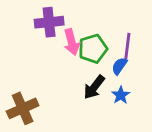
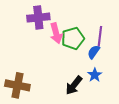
black arrow: (94, 87) -> (74, 85), moved
brown cross: (23, 108) -> (17, 85), turned 35

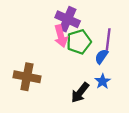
purple cross: (38, 18) -> (68, 19), moved, turned 30
brown cross: (17, 85) -> (27, 77), moved

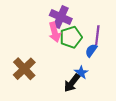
brown cross: (27, 77) -> (24, 69), turned 35
blue star: (103, 81) -> (81, 73), moved

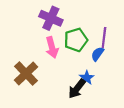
purple cross: (61, 17) -> (51, 18), moved
pink arrow: (55, 32) -> (52, 47), moved

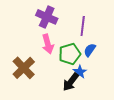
purple line: (104, 38) -> (83, 26), moved
green pentagon: (76, 40) -> (70, 54), moved

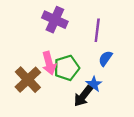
pink arrow: (48, 44) -> (49, 63), moved
green pentagon: (70, 54) -> (67, 68), moved

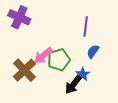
purple cross: (55, 20) -> (19, 17), moved
pink arrow: (49, 63) -> (43, 56), turned 66

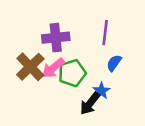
purple cross: (19, 17) -> (56, 38), moved, turned -30
brown cross: (24, 70) -> (30, 67), moved

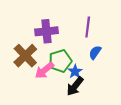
pink arrow: (53, 68) -> (44, 70), moved
blue star: (101, 91) -> (75, 71), moved

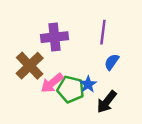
green pentagon: (60, 61) -> (71, 89), moved, turned 30
black arrow: (75, 86) -> (107, 102), moved

